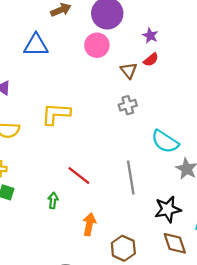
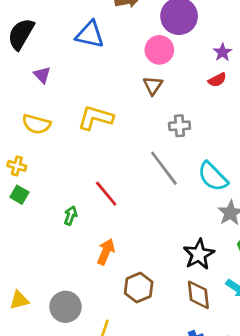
brown triangle: (129, 71) -> (153, 85), moved
gray line: (131, 177) -> (164, 168), moved, turned -40
black star: (168, 209) -> (199, 254), turned -30

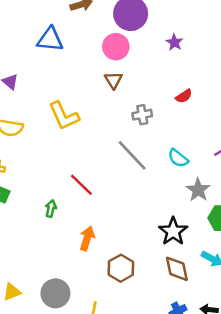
red semicircle: (217, 80) -> (184, 96), moved
yellow L-shape: (95, 118) -> (64, 116), turned -124
cyan semicircle: (213, 177) -> (178, 158), size x0.7

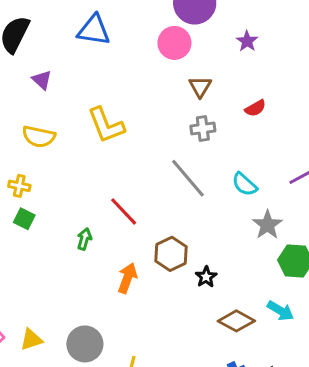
brown triangle: (113, 80) -> (200, 87), moved
black star: (173, 231) -> (206, 277), moved, size x0.6
brown hexagon: (121, 268) -> (171, 254), moved
brown diamond: (177, 269) -> (236, 321), turned -52

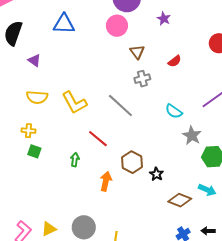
yellow L-shape: (106, 125) -> (74, 103), moved
gray line: (188, 178) -> (120, 106), moved

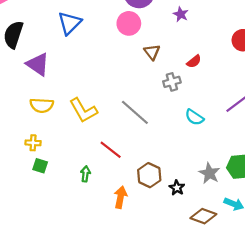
blue triangle: (64, 24) -> (70, 23), turned -45
purple triangle: (34, 60) -> (38, 64), size x1.6
gray cross: (142, 79) -> (172, 82), moved
gray star: (192, 136) -> (209, 173), moved

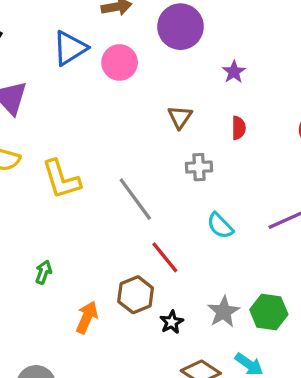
pink circle: (129, 23) -> (120, 62), moved
red semicircle: (194, 61) -> (239, 128), moved, turned -64
red line: (111, 150) -> (165, 257), moved

